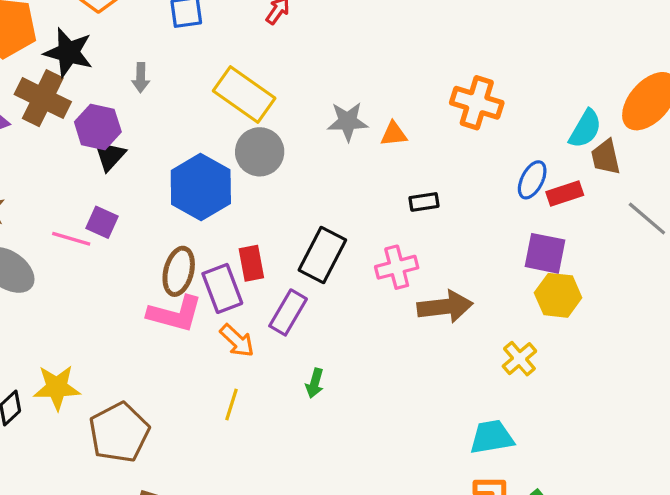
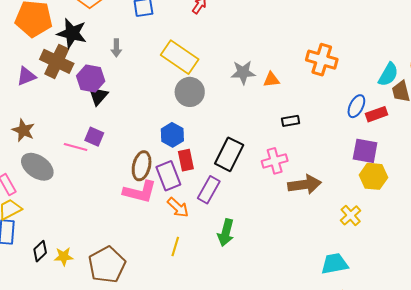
blue hexagon: (201, 187) -> (172, 135), moved, size x0.6
green arrow: (315, 383) -> (226, 233), size x1.5
yellow star: (57, 387) -> (64, 256), moved, size x0.7

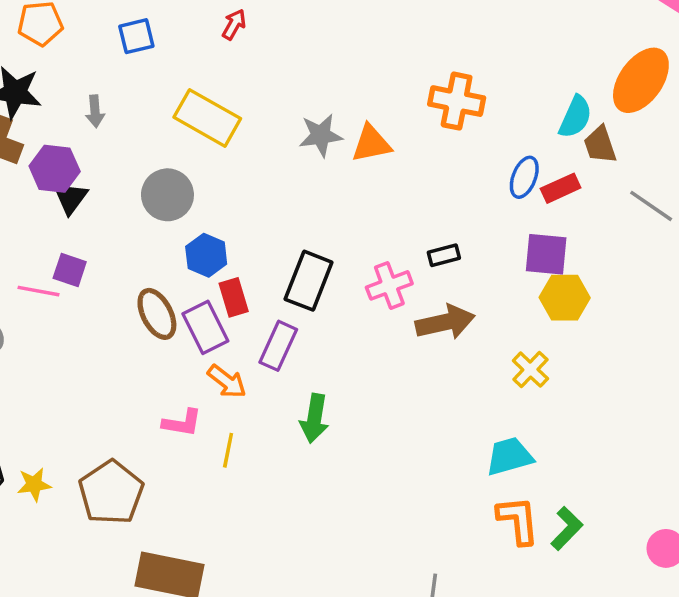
orange triangle: (271, 80) -> (371, 144), size x1.4
gray circle: (190, 92) -> (167, 195), moved
black rectangle: (291, 121) -> (444, 255), moved
brown ellipse: (142, 166) -> (157, 314), turned -36
pink L-shape: (140, 192) -> (182, 423), moved, size x0.7

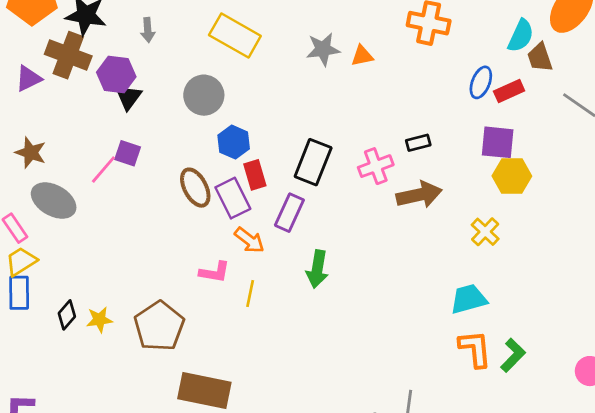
orange triangle: (371, 144) -> (362, 56), size x0.7
pink line: (39, 291) -> (103, 169), turned -60

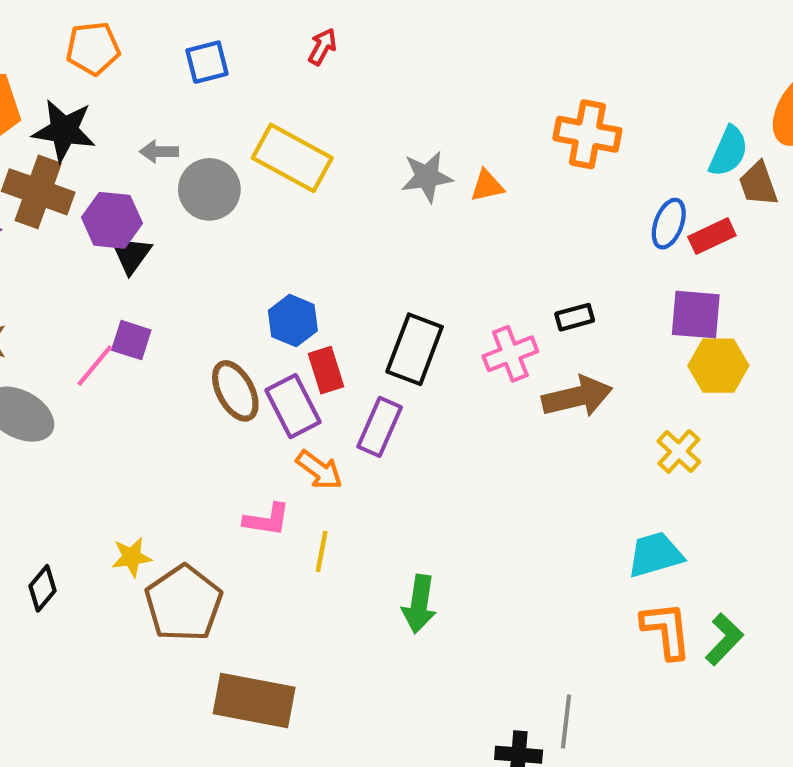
gray arrow: (148, 30) -> (159, 152), turned 95
gray circle: (204, 95) -> (209, 189), moved
green arrow: (317, 269) -> (419, 604), moved
yellow star: (99, 320) -> (132, 557), moved

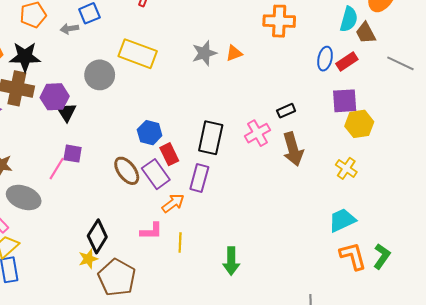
gray arrow: (159, 152) -> (69, 29), moved
brown arrow: (577, 397) -> (293, 149), turned 96
orange arrow: (319, 470) -> (173, 203), turned -65
black diamond: (42, 588) -> (97, 236), moved, size x1.5

